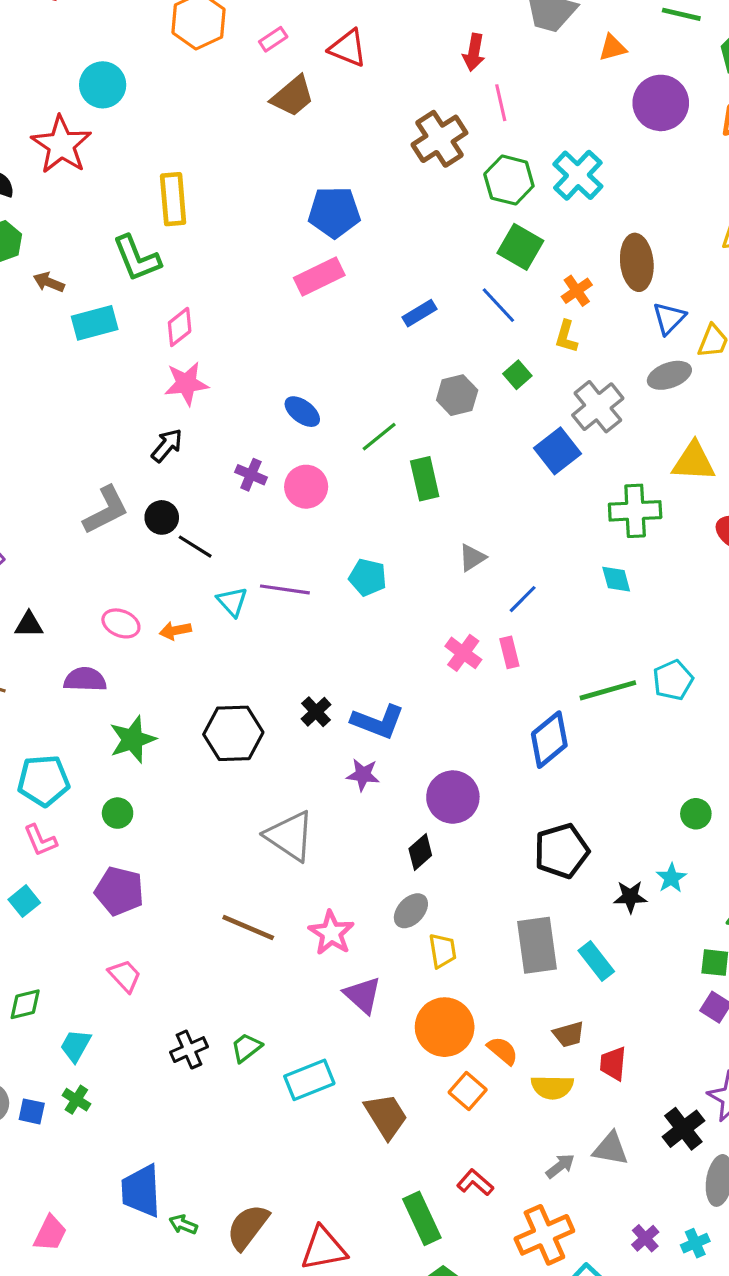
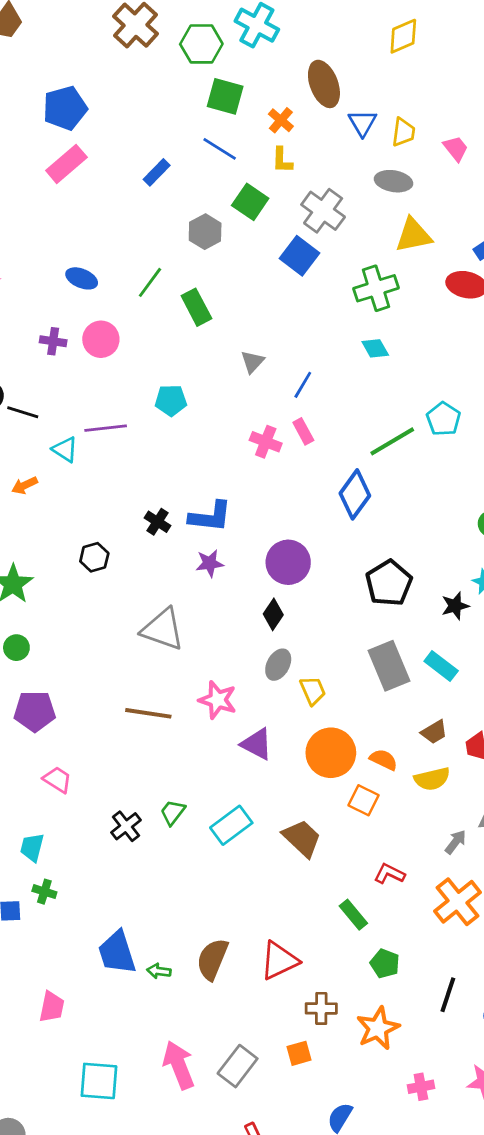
green square: (517, 375) -> (250, 202), size x1.5
gray ellipse: (669, 375) -> (394, 181), moved, turned 44
black hexagon: (233, 733) -> (94, 557), size x0.6
green rectangle: (422, 1218) -> (353, 915), size x0.7

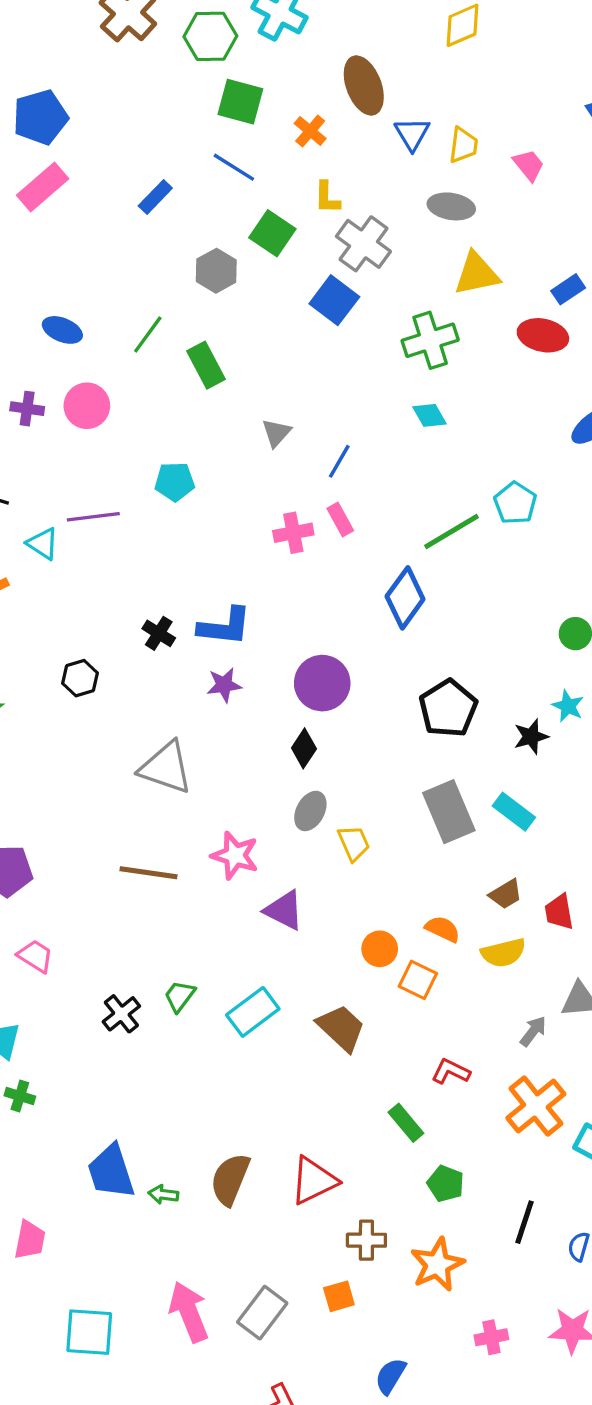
yellow L-shape: (282, 160) -> (327, 198), moved
pink cross: (266, 442) -> (293, 533), turned -32
orange circle: (331, 753) -> (380, 949), moved, size x0.6

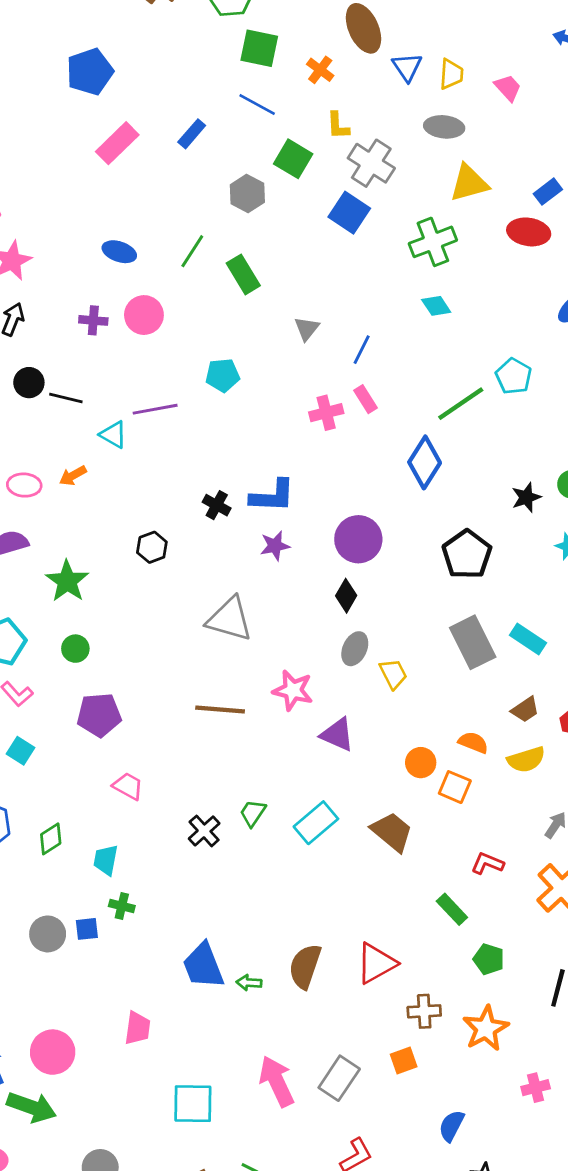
pink rectangle: (43, 187) -> (117, 143), moved
black star: (531, 737) -> (526, 497), moved

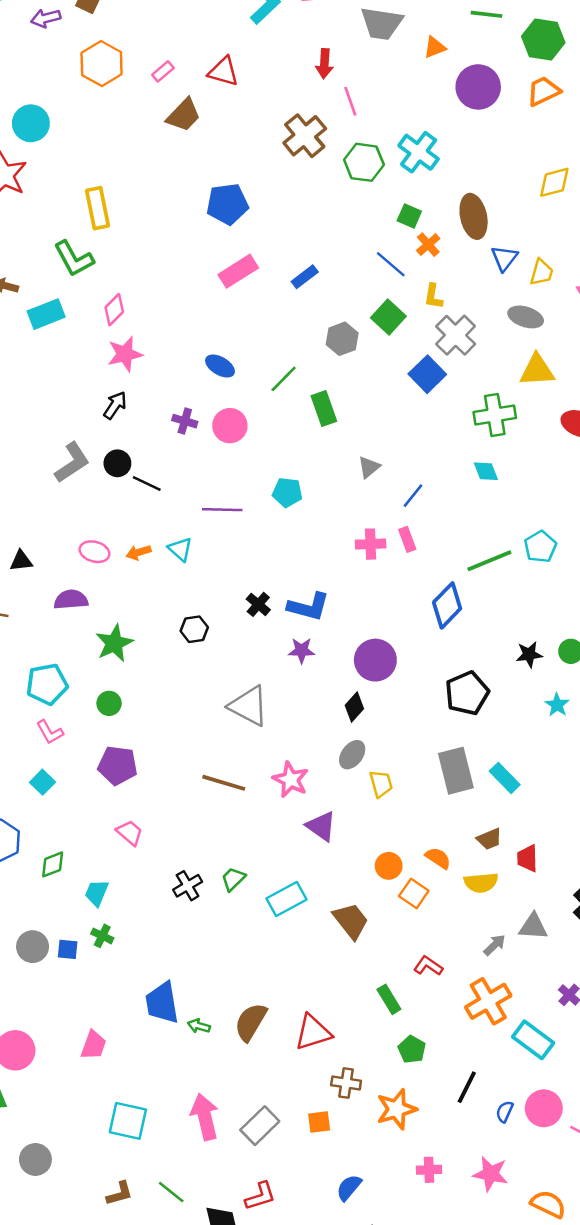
green square: (259, 48) -> (409, 216), moved, size x0.7
blue line: (257, 105) -> (391, 264), moved
cyan triangle: (113, 435) -> (180, 549), moved

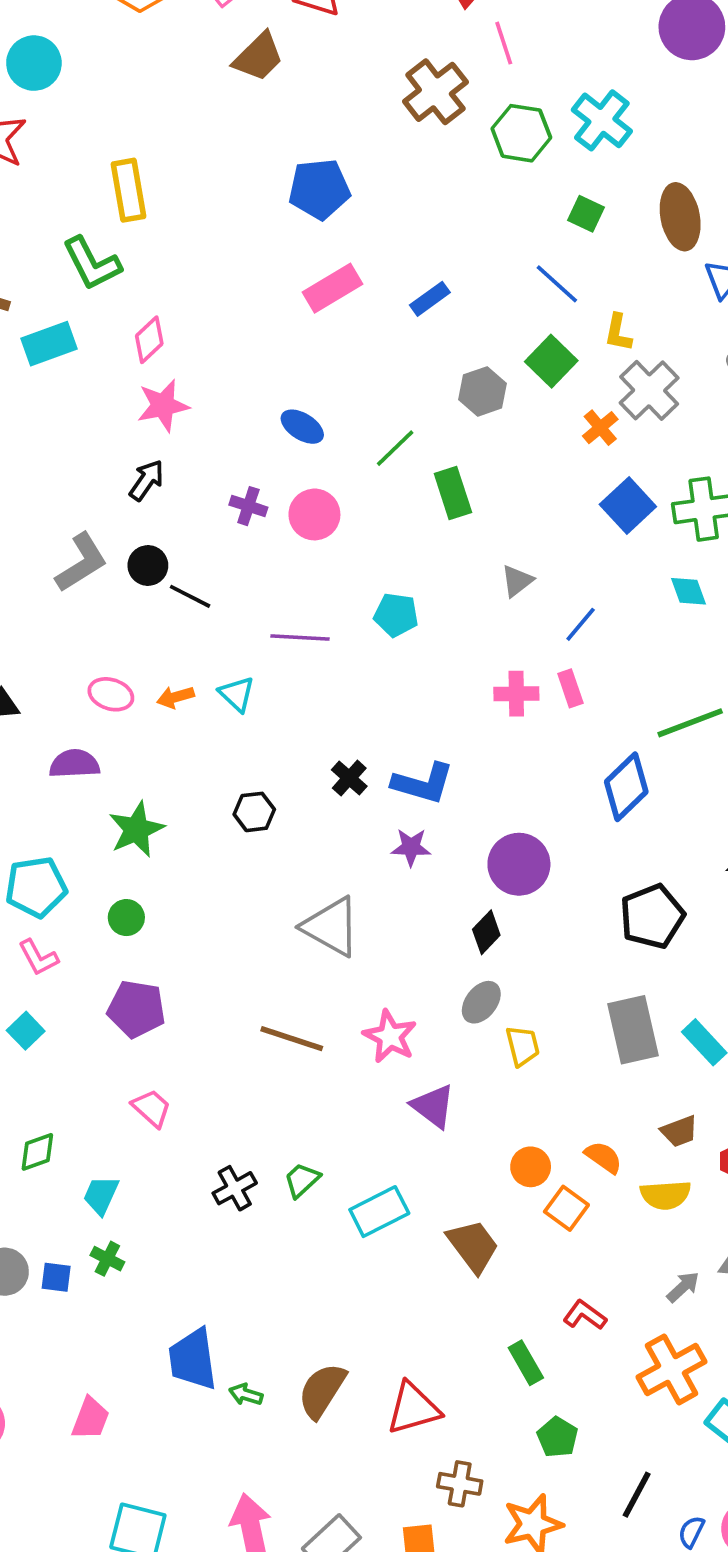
orange cross: (428, 245) -> (600, 428), moved
blue square: (427, 374) -> (628, 505), moved

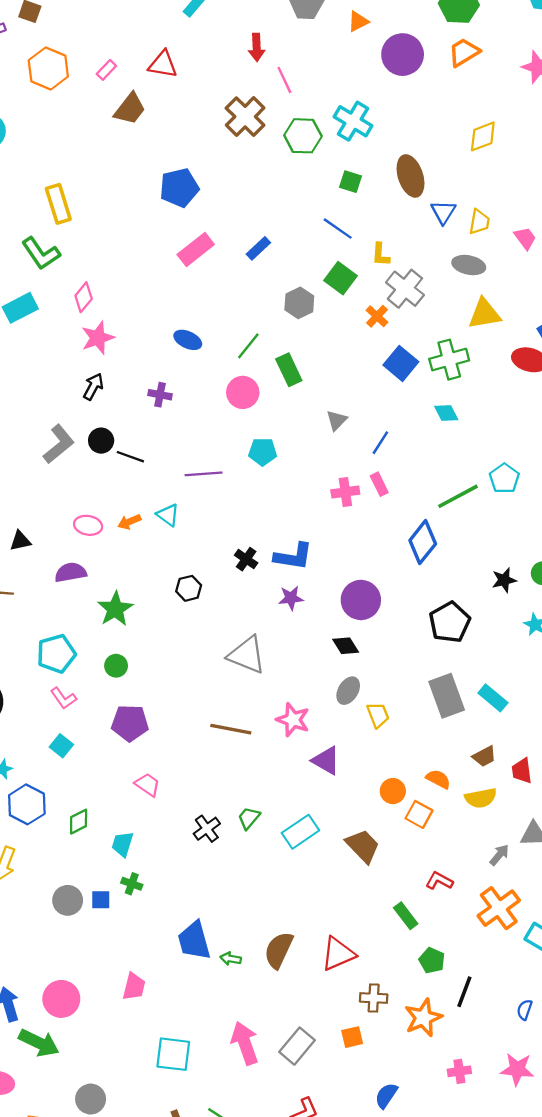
pink circle: (314, 514) -> (243, 392), moved
black diamond: (486, 932) -> (346, 646), turned -68
black line: (637, 1495) -> (464, 992), moved

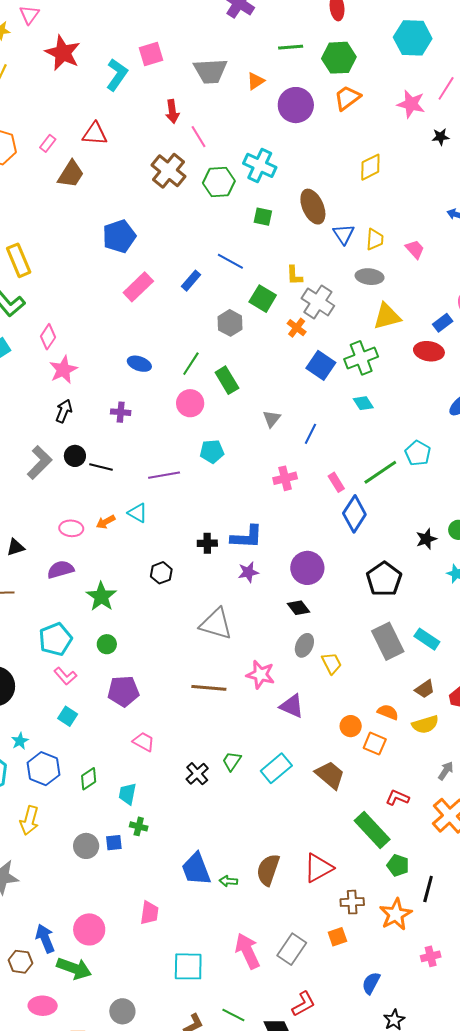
blue line: (338, 229) -> (230, 261), moved
pink rectangle: (379, 484) -> (336, 482), moved
black cross: (246, 559) -> (207, 543), turned -30
green rectangle: (406, 916) -> (372, 830), size x1.6

